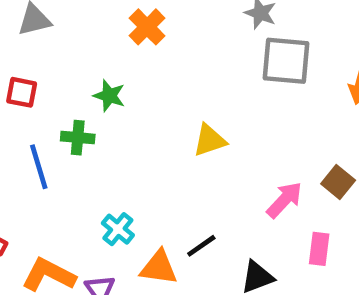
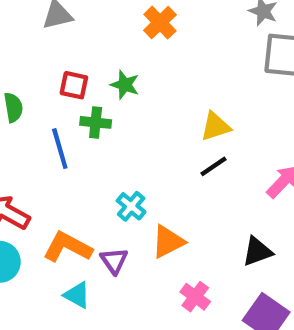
red square: (22, 92) -> (74, 85), moved
black line: (201, 246) -> (214, 166), moved
orange triangle: (159, 267) -> (168, 242), turned -36

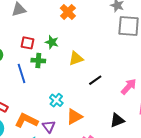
yellow triangle: (216, 126) -> (76, 58), moved

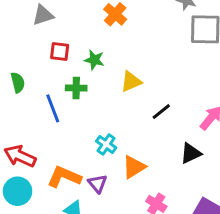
red square: (28, 43) -> (60, 52), moved
black triangle: (117, 120) -> (191, 153), moved

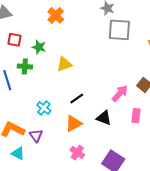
black line: (161, 112) -> (77, 99), moved
black triangle: (191, 153) -> (104, 118), turned 42
orange triangle: (134, 167) -> (74, 123), moved

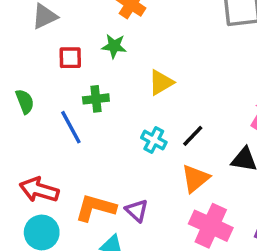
green star: (39, 47) -> (114, 46), moved
cyan cross: (44, 108) -> (154, 140), moved
pink cross: (77, 153) -> (211, 226), size x1.6

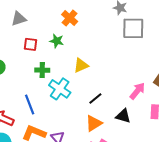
blue line: (71, 127) -> (30, 105), moved
cyan cross: (154, 140) -> (60, 89), moved, size x1.5

